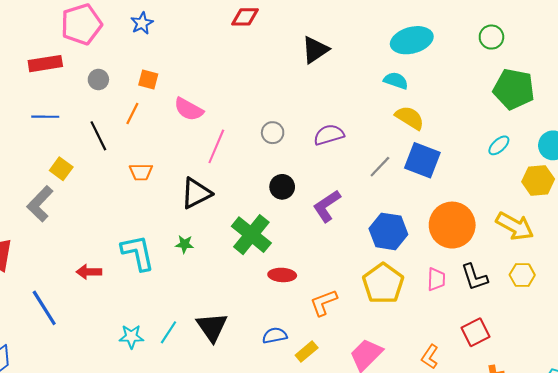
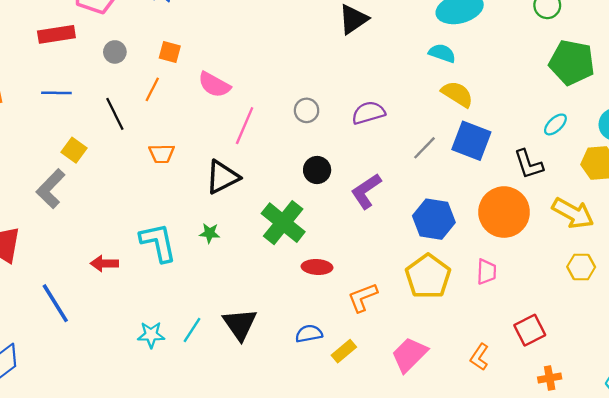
black L-shape: (474, 277) -> (529, 164), moved

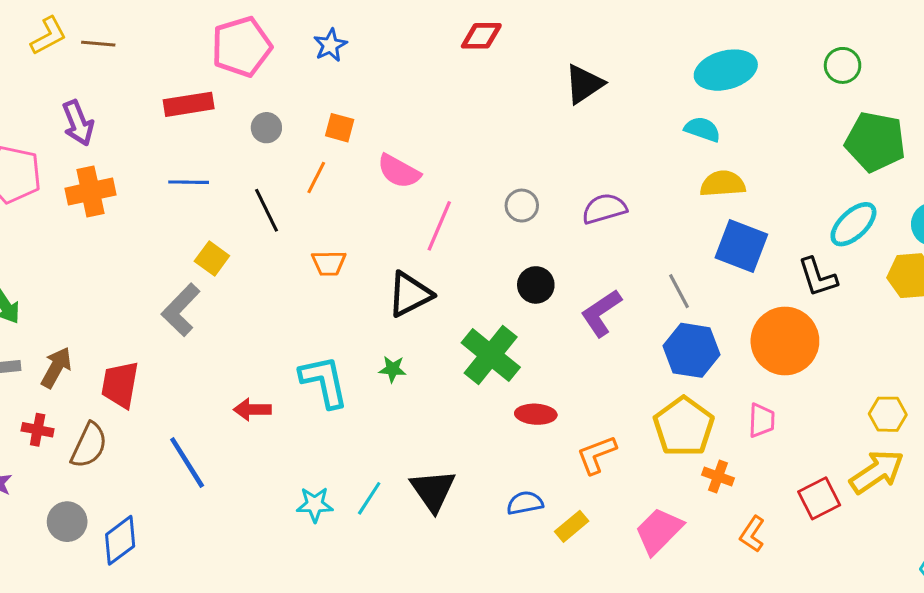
yellow semicircle: (457, 94) -> (723, 184), turned -36
cyan ellipse: (555, 124) -> (853, 224), size x1.5
gray line: (425, 148) -> (679, 291), moved, turned -72
yellow arrow: (573, 213) -> (877, 472), moved, turned -63
orange cross: (550, 378) -> (718, 476), moved, turned 30

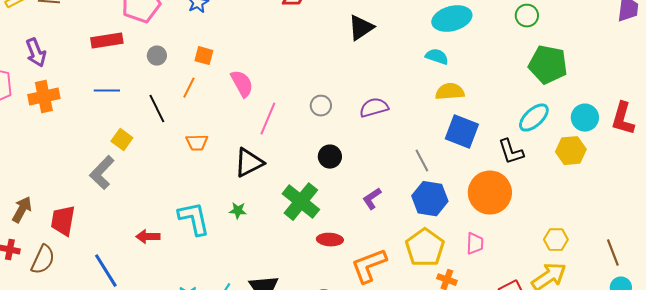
pink semicircle: (399, 171) -> (242, 84), turned -148
purple L-shape: (601, 313) -> (372, 199), moved, size x0.7
orange L-shape: (597, 455) -> (369, 266), size x1.4

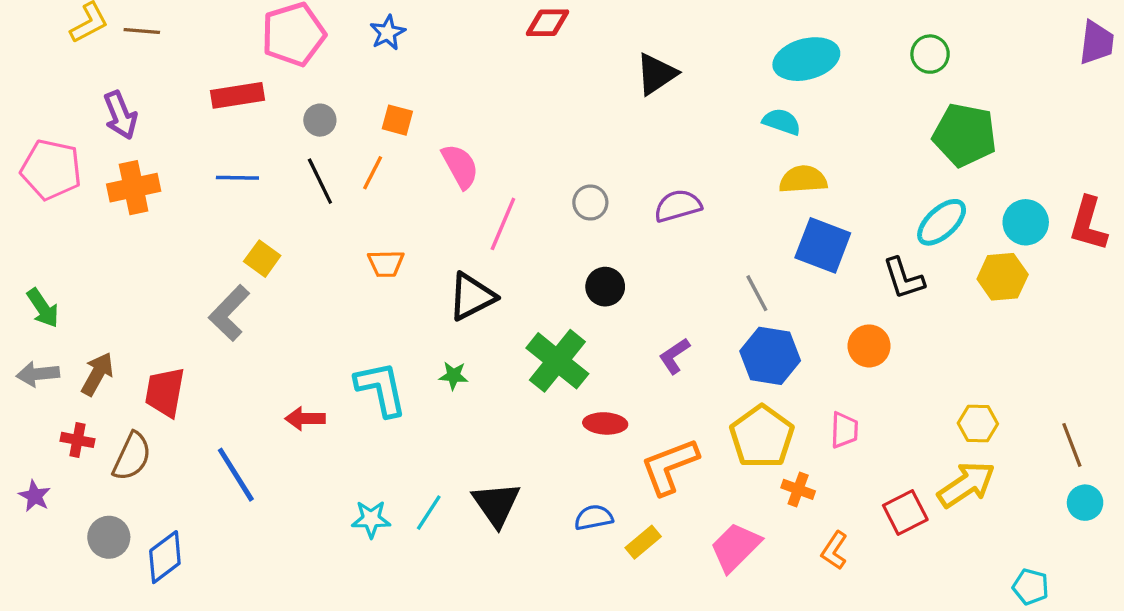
black line: (157, 109) -> (320, 181), moved
orange circle: (490, 193) -> (869, 346), size x0.6

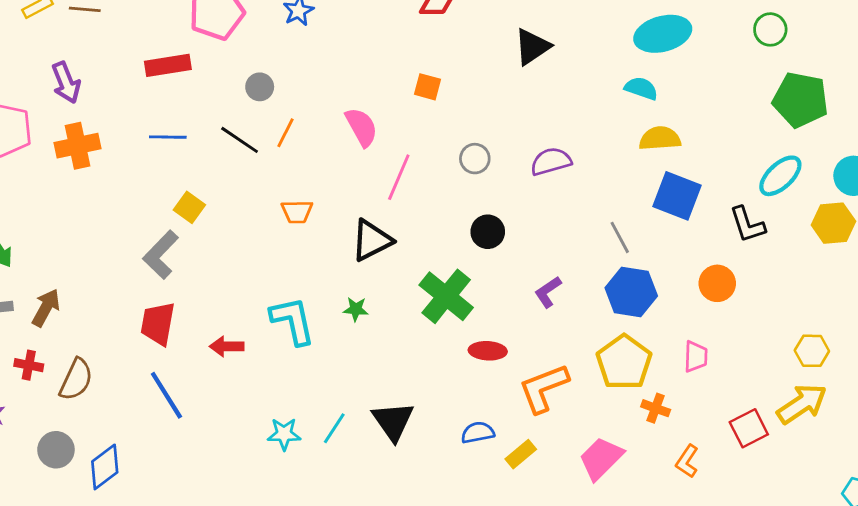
gray circle: (320, 120) -> (260, 87), moved
orange square: (397, 120) -> (427, 87), moved
black line: (320, 181) -> (240, 140), turned -30
red trapezoid: (165, 392) -> (158, 324), moved

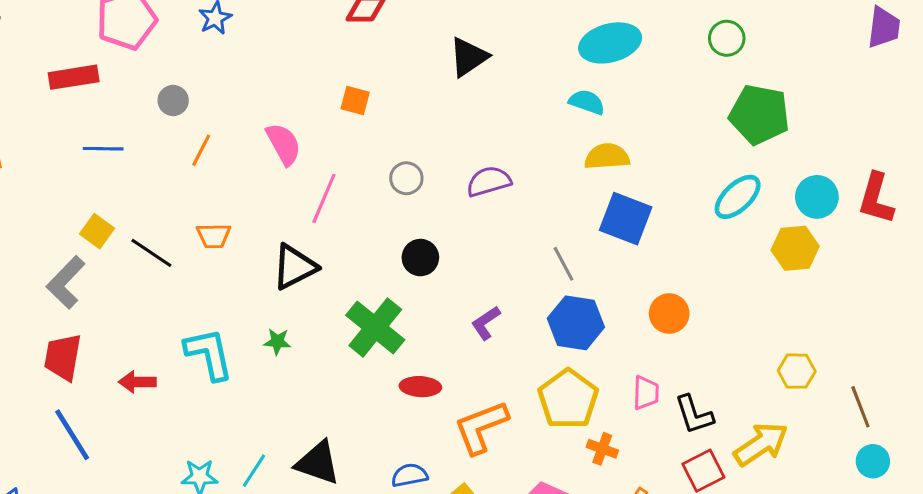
blue line: (168, 137) -> (103, 149), moved
black line: (240, 140) -> (151, 253), moved
black L-shape: (747, 225) -> (694, 415), moved
yellow hexagon: (812, 351) -> (797, 371), moved
black triangle: (393, 421) -> (318, 463), turned -36

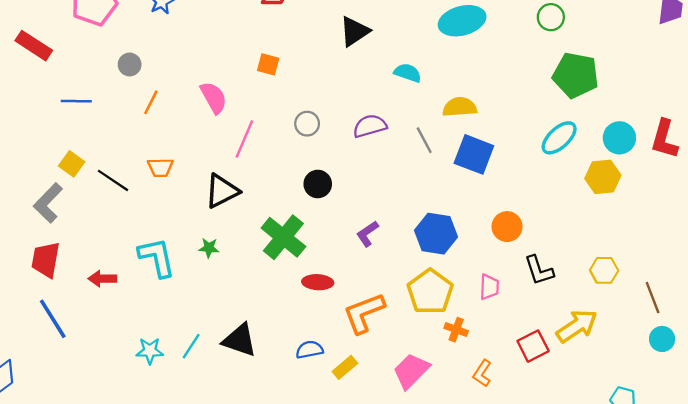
red rectangle: (74, 77) -> (34, 46), moved, turned 42
cyan semicircle: (587, 102) -> (408, 73), moved
gray line: (563, 264) -> (424, 140), moved
black L-shape: (694, 415) -> (539, 270), moved

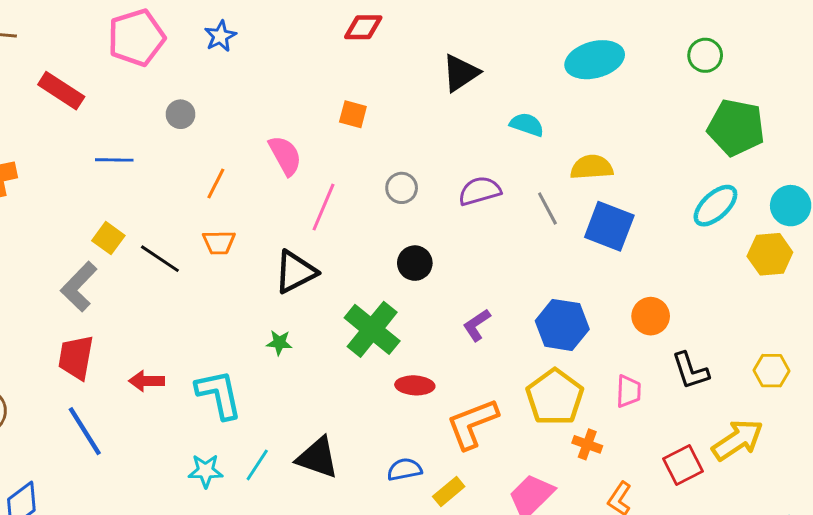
orange line: (151, 102) -> (216, 183), moved
cyan L-shape: (157, 257) -> (219, 394), moved

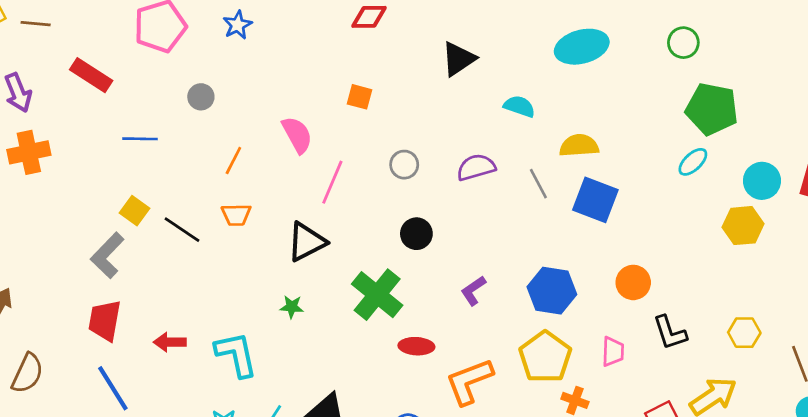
cyan ellipse: (715, 206) -> (693, 162), moved, size x0.7

